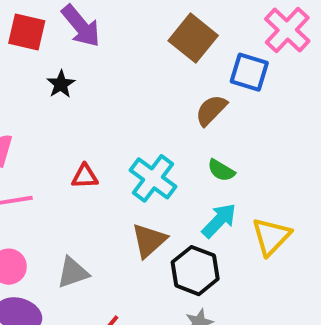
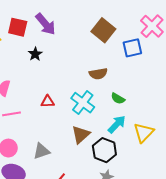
blue square: (249, 72) -> (132, 48), turned -30
brown semicircle: (211, 110) -> (98, 74), moved, turned -144

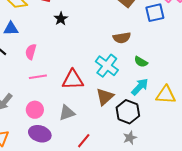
red triangle: (48, 102) -> (73, 80), moved, size x1.6
yellow triangle: (144, 133) -> (166, 95), turned 50

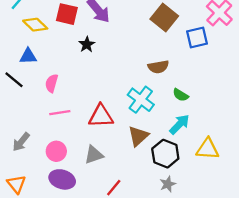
yellow triangle: (166, 95) -> (208, 149), moved

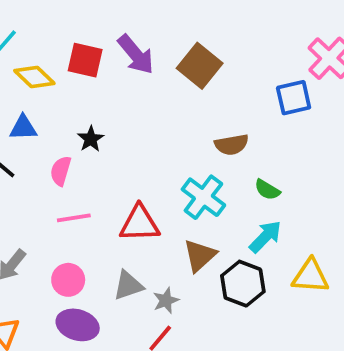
brown square: (164, 18) -> (200, 66), moved
black star: (87, 45) -> (91, 139), moved
gray star: (168, 184) -> (166, 301), moved

